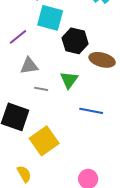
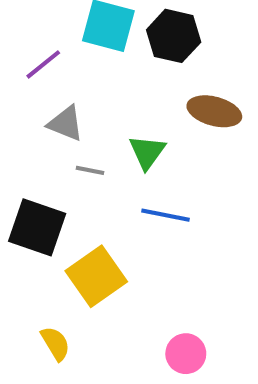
black hexagon: (75, 41) -> (174, 36), moved
gray triangle: (29, 66) -> (66, 124), turned 30
blue line: (91, 111) -> (165, 215), moved

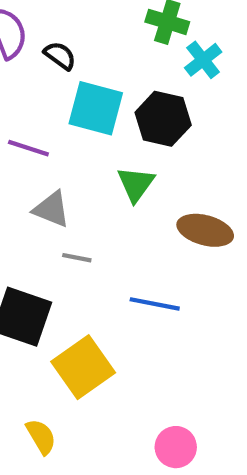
purple line: (43, 64) -> (28, 148), turned 57
brown ellipse: (214, 111) -> (205, 230), moved
green triangle: (147, 152) -> (136, 184), moved

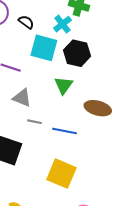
cyan cross: (203, 60) -> (62, 24), moved
blue line: (155, 304) -> (65, 131), moved
yellow square: (83, 367) -> (61, 174), moved, turned -32

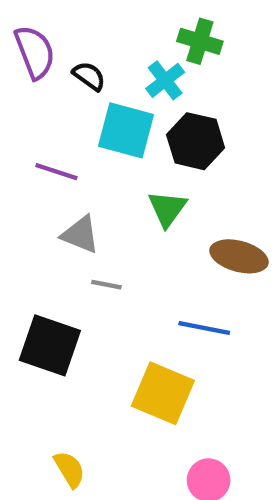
blue line: (65, 131) -> (204, 328), moved

